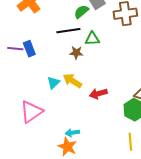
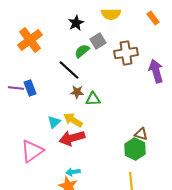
black line: (68, 31) -> (69, 70), turned 50
green triangle: (92, 39) -> (93, 99), moved
red arrow: (98, 94) -> (72, 138), moved, size x1.4

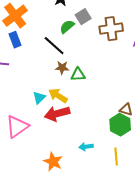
blue rectangle: (30, 88) -> (15, 40), moved
cyan arrow: (73, 172) -> (86, 147), moved

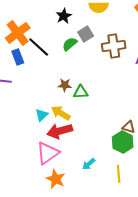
black line: (54, 46) -> (39, 47), moved
pink triangle: (17, 127) -> (48, 153), moved
cyan arrow: (86, 147) -> (89, 164), turned -32

